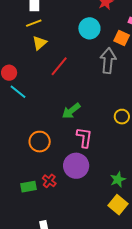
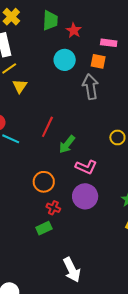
red line: (59, 66) -> (47, 127), moved
pink L-shape: (84, 137) -> (86, 167), turned 120
red cross: (49, 181) -> (53, 208), moved

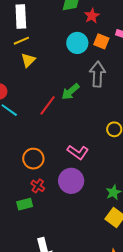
orange square: (98, 61) -> (101, 41), moved
green arrow: (67, 144) -> (70, 92), moved

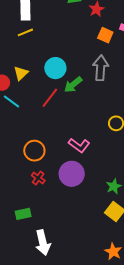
cyan circle: (77, 43) -> (55, 68), moved
yellow triangle: (28, 60) -> (21, 73), moved
green rectangle: (25, 204) -> (23, 214), moved

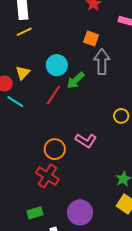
orange square: (105, 35) -> (91, 39), moved
orange circle: (34, 151) -> (55, 149), moved
purple circle: (72, 174) -> (80, 212), moved
red cross: (38, 178) -> (47, 176), size x1.6

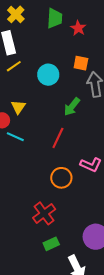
cyan circle: (57, 65) -> (48, 75), moved
red line: (53, 95) -> (58, 138), moved
red cross: (47, 176) -> (44, 213), moved, turned 30

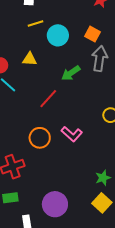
yellow line: (14, 66) -> (36, 24), moved
yellow triangle: (18, 107) -> (30, 59), moved, turned 42

